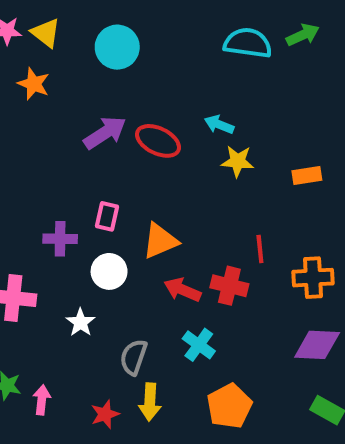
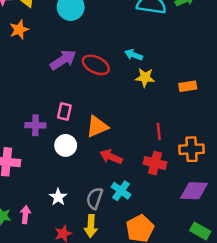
orange star: (34, 84) -> (19, 30), turned 30
red cross: (229, 286) -> (155, 163), moved
white star: (80, 322) -> (58, 197), moved
gray semicircle: (134, 357) -> (95, 198), moved
pink arrow: (42, 400) -> (25, 215), moved

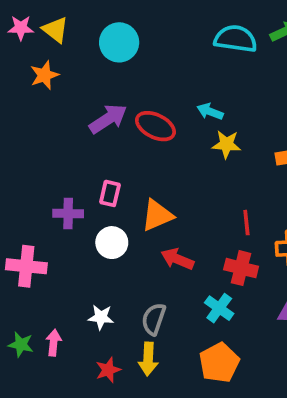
cyan cross: (121, 191) -> (219, 308), moved
white star: (58, 197) -> (101, 317), turned -30

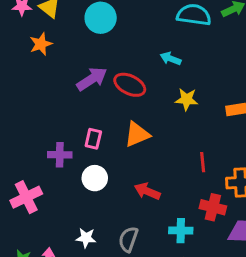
cyan arrow: (210, 112) -> (171, 59), moved
orange triangle: (157, 215) -> (137, 134), moved
pink cross: (26, 266) -> (26, 197), turned -32
red cross: (241, 268) -> (213, 207), moved
cyan cross: (219, 308) -> (181, 231), turned -35

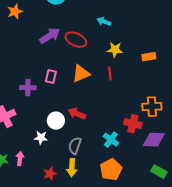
red line: (203, 162) -> (110, 74), moved
white circle: (95, 178) -> (56, 121), moved
red arrow: (147, 191) -> (77, 114), moved
cyan cross: (181, 231) -> (111, 140), turned 35
white star: (86, 238) -> (41, 138), moved

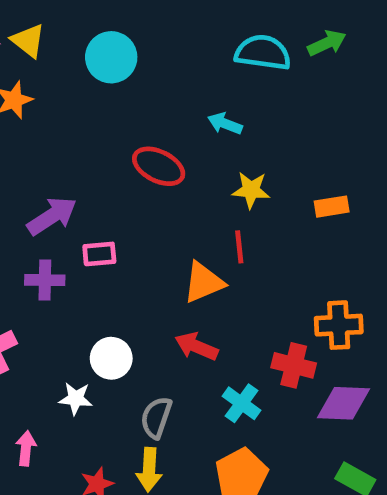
purple arrow: (50, 36) -> (52, 216), moved
orange triangle: (81, 74) -> (204, 282), moved
pink rectangle: (51, 77) -> (99, 254), turned 72
red arrow: (77, 114) -> (197, 346), moved

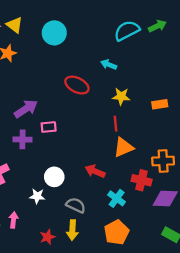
cyan semicircle: (263, 53) -> (127, 31), turned -35
orange triangle: (204, 282) -> (123, 147), moved
gray semicircle: (156, 418) -> (76, 205), turned 96

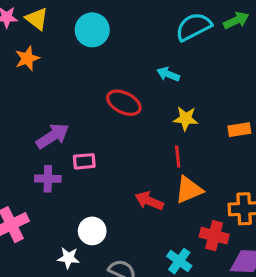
red arrow: (95, 171) -> (149, 201), moved

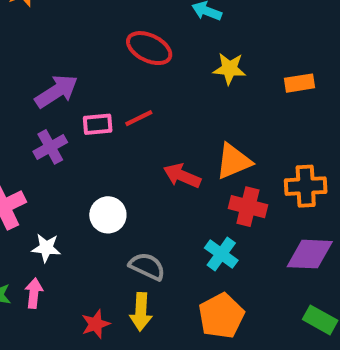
red line: (178, 157) -> (139, 118), moved, turned 70
purple cross: (48, 179) -> (50, 147), turned -30
red cross: (214, 236) -> (248, 207), moved
white star: (68, 258) -> (46, 248), moved

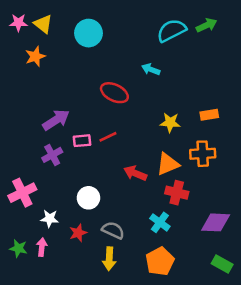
yellow star: (229, 69) -> (170, 123), moved
orange cross: (306, 186) -> (203, 154), moved
red star: (96, 324) -> (78, 233), moved

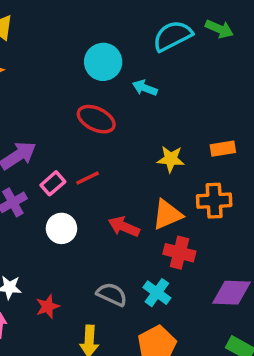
green arrow: (207, 25) -> (219, 29), turned 48
cyan circle: (88, 33) -> (103, 62), moved
pink rectangle: (82, 141) -> (53, 183), turned -36
white circle: (88, 198) -> (61, 228), moved
gray semicircle: (113, 230) -> (112, 294), moved

